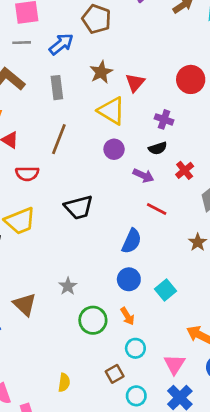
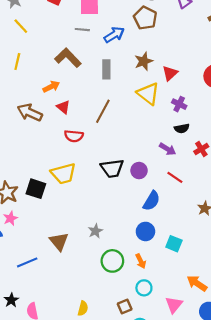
purple cross: (164, 119) -> (179, 104), moved
purple circle: (114, 149) -> (139, 171), moved
cyan square: (165, 290) -> (174, 244), turned -35

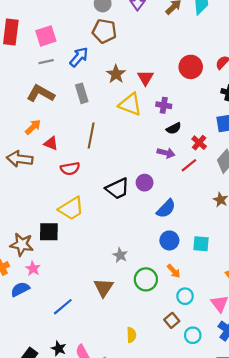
red line: (175, 177) -> (189, 165), moved, turned -56
blue semicircle: (152, 201) -> (166, 209), turned 30
brown triangle: (59, 241) -> (104, 288), moved, turned 30

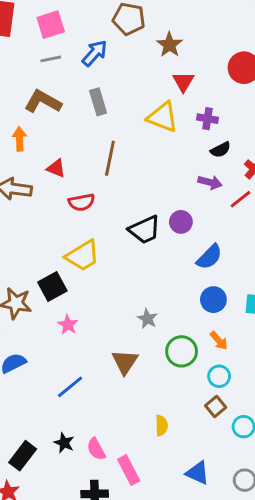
brown star: (116, 74) -> (169, 45), moved
orange arrow: (33, 127) -> (20, 139), moved, turned -49
black square: (49, 232) -> (52, 287), turned -30
pink star: (33, 269) -> (68, 325), moved
cyan circle: (185, 296) -> (219, 376), moved

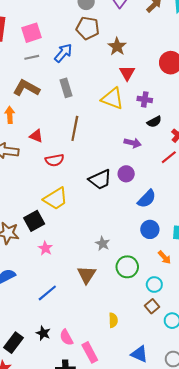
purple arrow: (210, 182) -> (133, 143), moved
orange arrow: (219, 341) -> (164, 257), moved

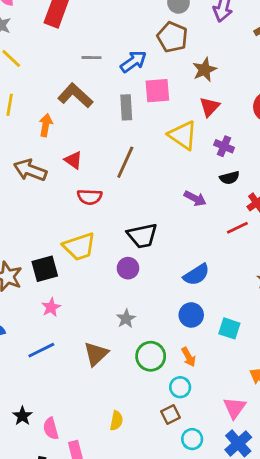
pink square: (32, 33) -> (157, 91), moved
purple circle: (126, 174) -> (128, 268), moved
orange arrow: (164, 257) -> (189, 357), moved
blue line: (47, 293) -> (41, 350), moved

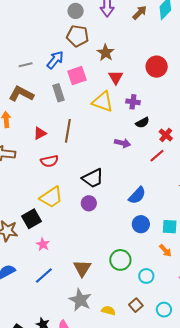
red triangle: (73, 160) -> (40, 133), moved, turned -48
gray star: (126, 319) -> (80, 300), moved, size x1.6
orange arrow: (189, 357) -> (165, 251), moved
brown square: (171, 414) -> (136, 305), moved
yellow semicircle: (116, 421) -> (108, 311), turned -72

